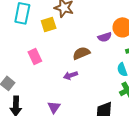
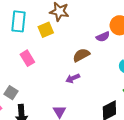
pink rectangle: (35, 57) -> (27, 58), moved

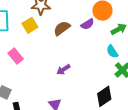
brown semicircle: (81, 55) -> (62, 28), moved

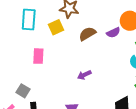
pink rectangle: (16, 56) -> (38, 56), turned 35

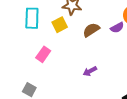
pink rectangle: (38, 56) -> (43, 54), turned 35

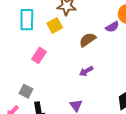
brown semicircle: (91, 30) -> (88, 40), moved

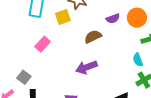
purple semicircle: (112, 27) -> (113, 19), moved
purple arrow: (86, 71) -> (86, 67), size x1.5

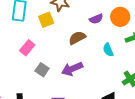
cyan semicircle: (138, 60) -> (108, 50), moved
gray square: (24, 77) -> (42, 70), moved

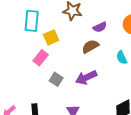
purple semicircle: (96, 19) -> (100, 27), moved
yellow square: (46, 20) -> (51, 37), moved

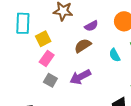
pink rectangle: (41, 58) -> (47, 59), moved

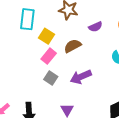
yellow square: (43, 39) -> (46, 36), turned -35
brown semicircle: (83, 46) -> (73, 46), moved

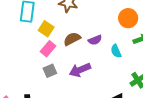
purple semicircle: (95, 27) -> (95, 40), moved
gray square: (51, 78) -> (50, 71), turned 32

